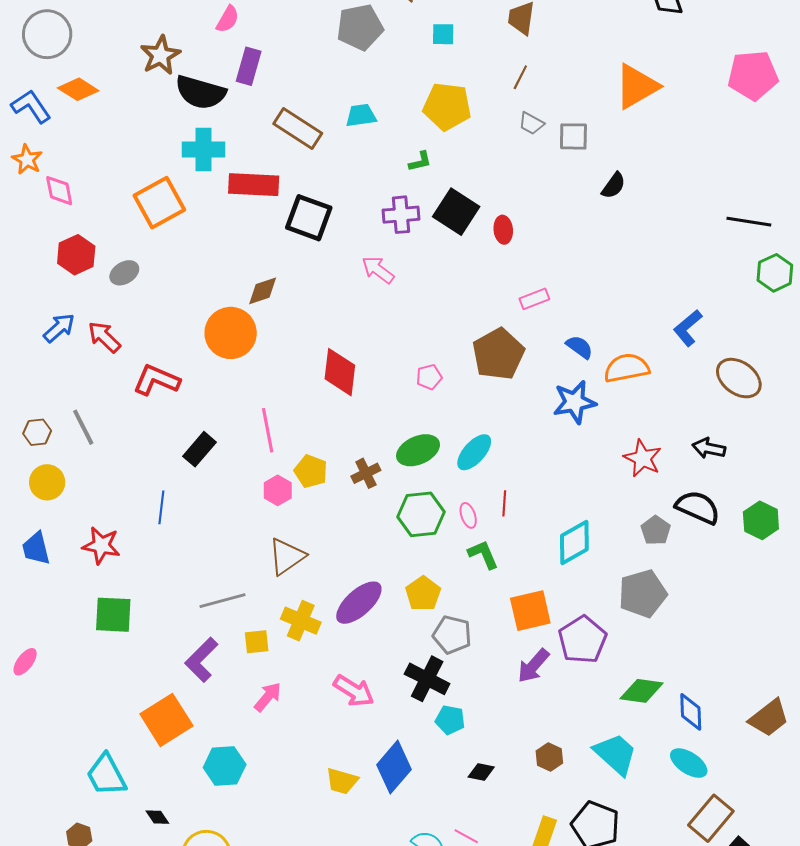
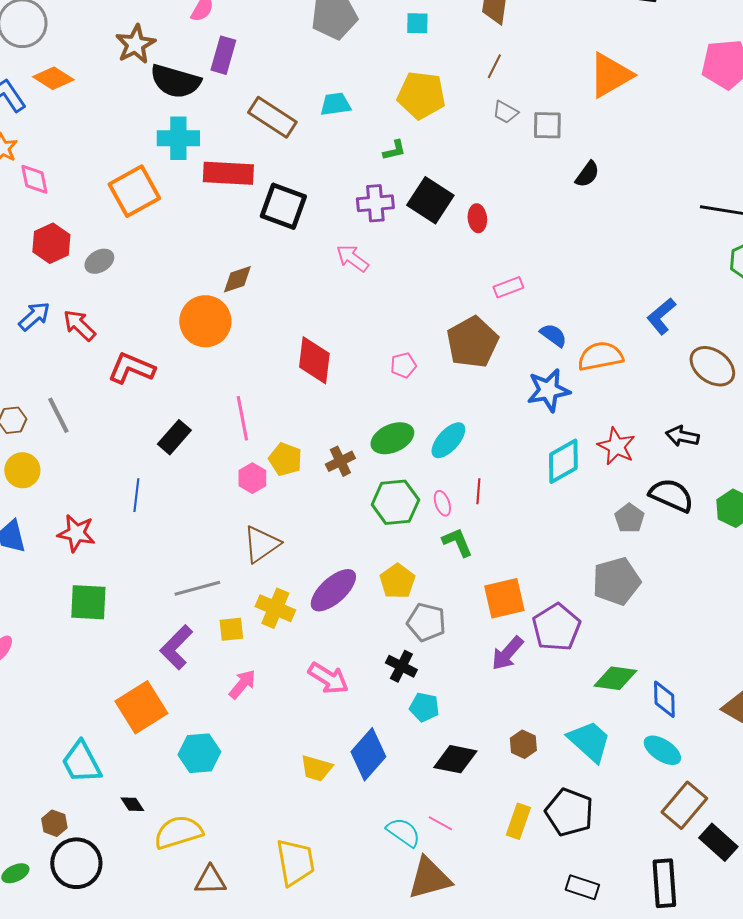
cyan diamond: (574, 542) -> (563, 461), moved
black cross: (427, 679) -> (401, 666), size x0.7
black diamond: (481, 772) -> (455, 759), size x1.6

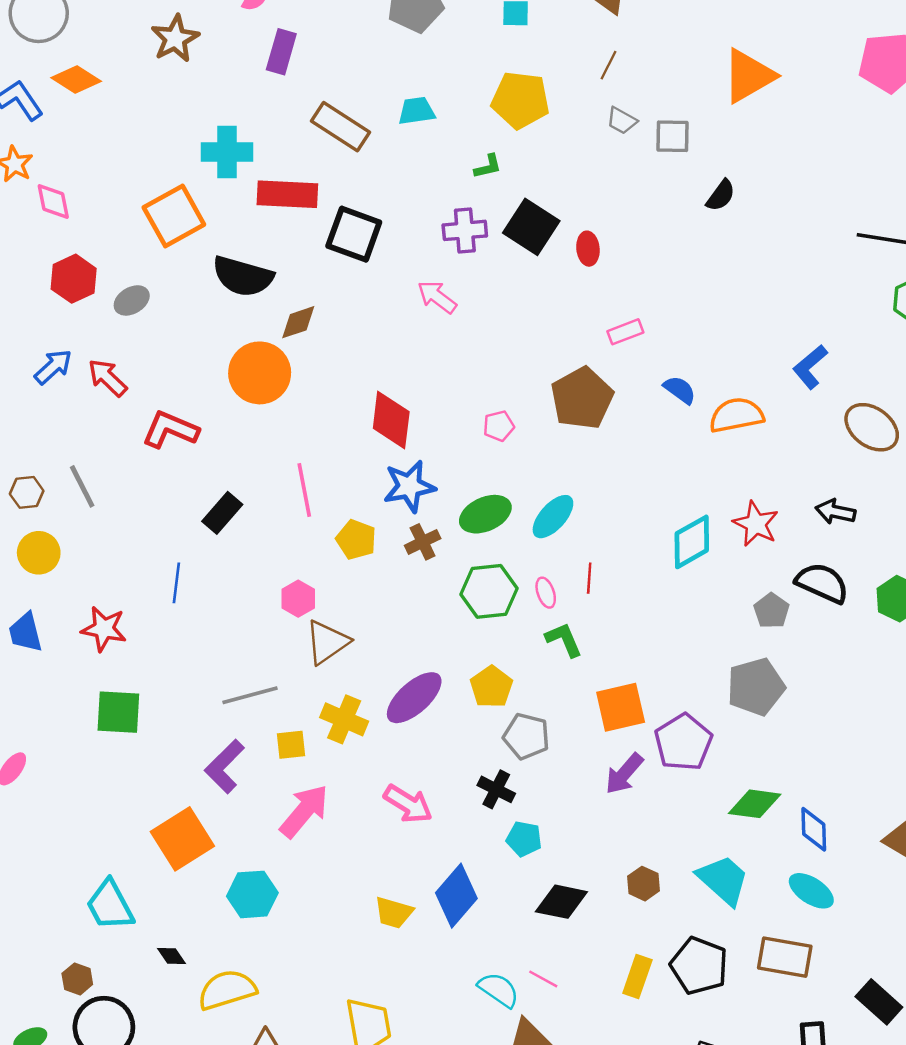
black semicircle: (175, 81) -> (243, 276), moved
blue star: (548, 390) -> (409, 486), moved
pink hexagon: (252, 478) -> (298, 599), moved
pink arrow: (242, 684) -> (304, 811), size x1.5
brown rectangle: (684, 805) -> (785, 957), moved, turned 60

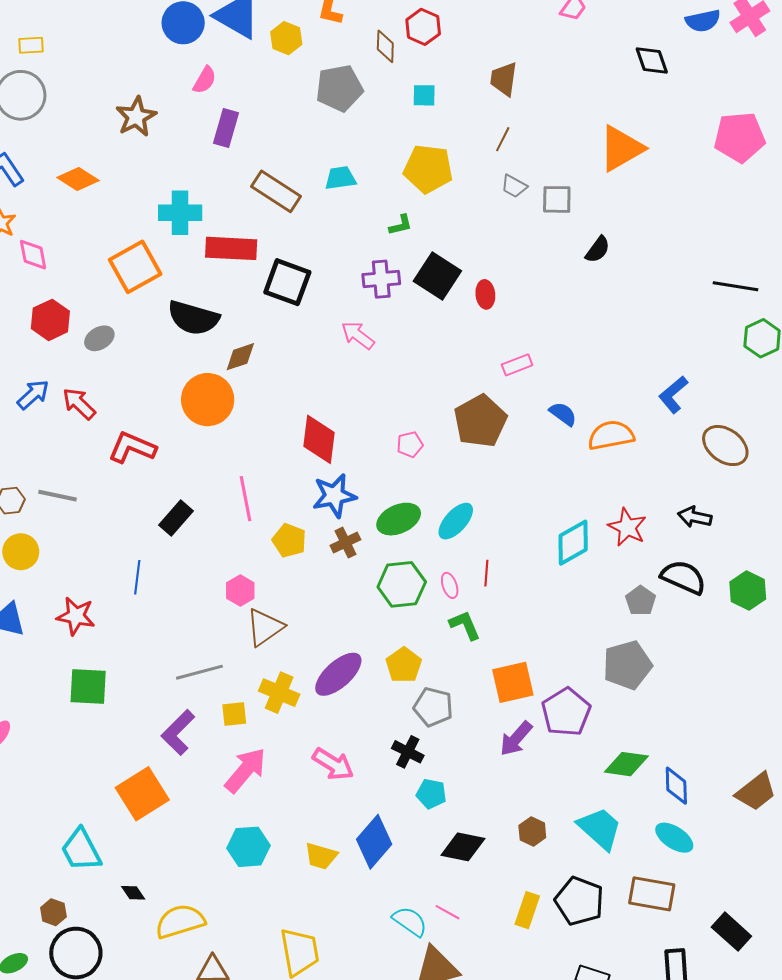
orange diamond: (76, 80) -> (78, 179), moved
gray line: (82, 486) -> (58, 496), turned -51
cyan hexagon: (252, 894) -> (248, 847), moved

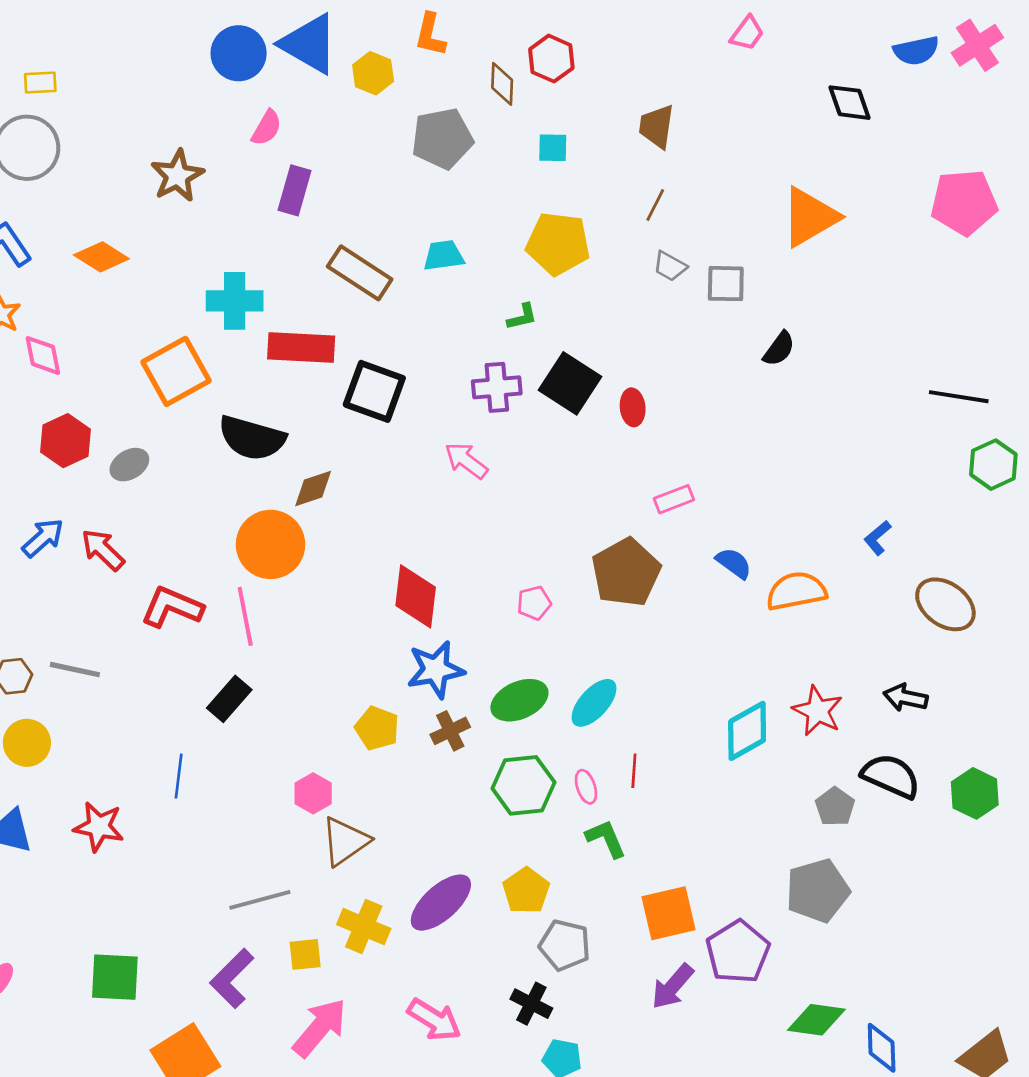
blue L-shape: (673, 394) -> (878, 538), size x0.7
pink line: (245, 499) -> (245, 616), moved
green square: (88, 687) -> (115, 977), moved

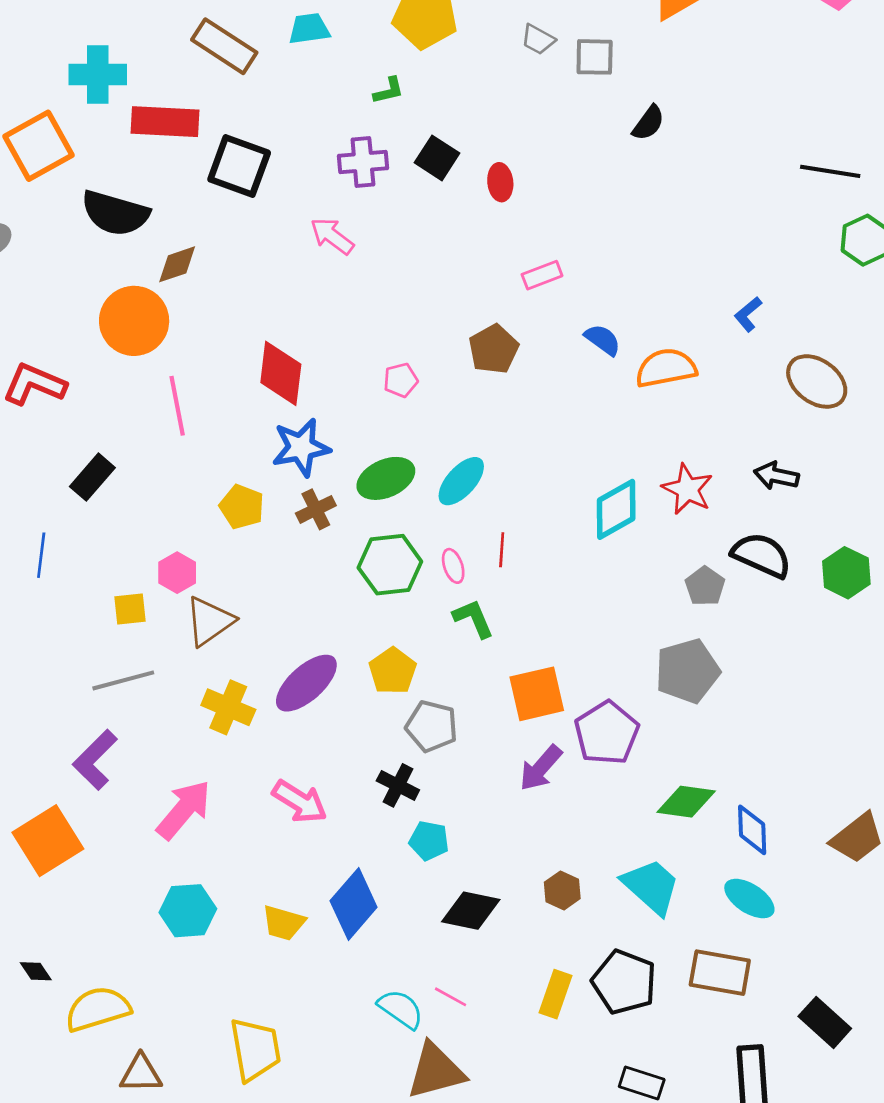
black square: (570, 383) -> (437, 158), size x0.7
brown pentagon: (626, 572) -> (494, 349), size x0.7
pink line: (245, 616) -> (177, 406), moved
yellow square: (305, 954) -> (130, 609), moved

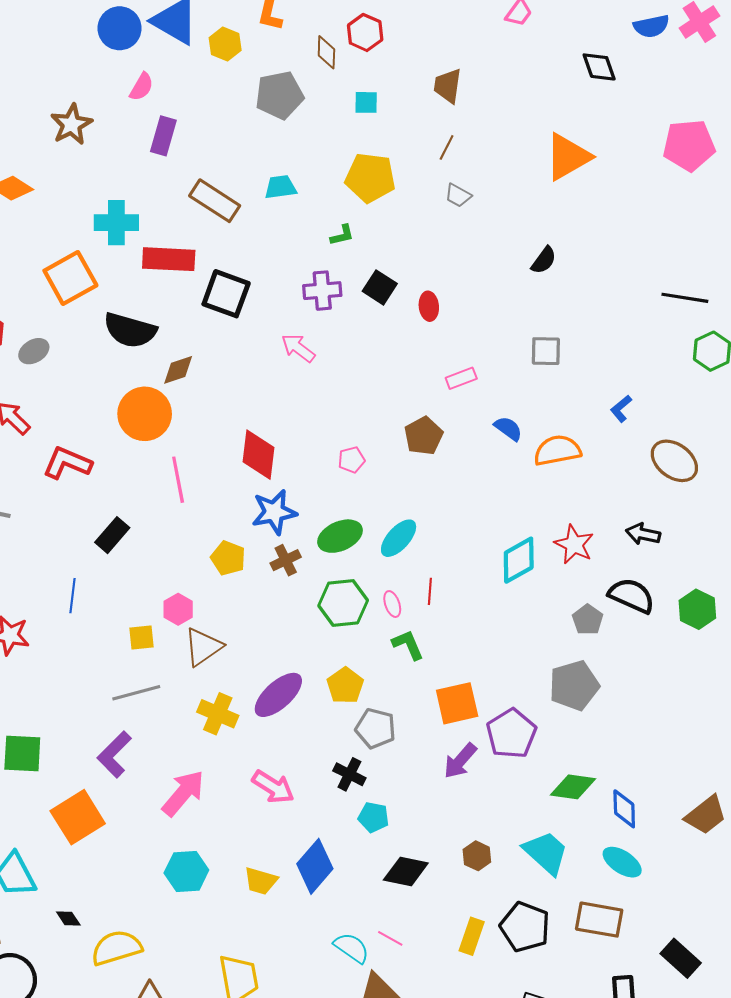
gray square: (595, 57) -> (546, 351), moved

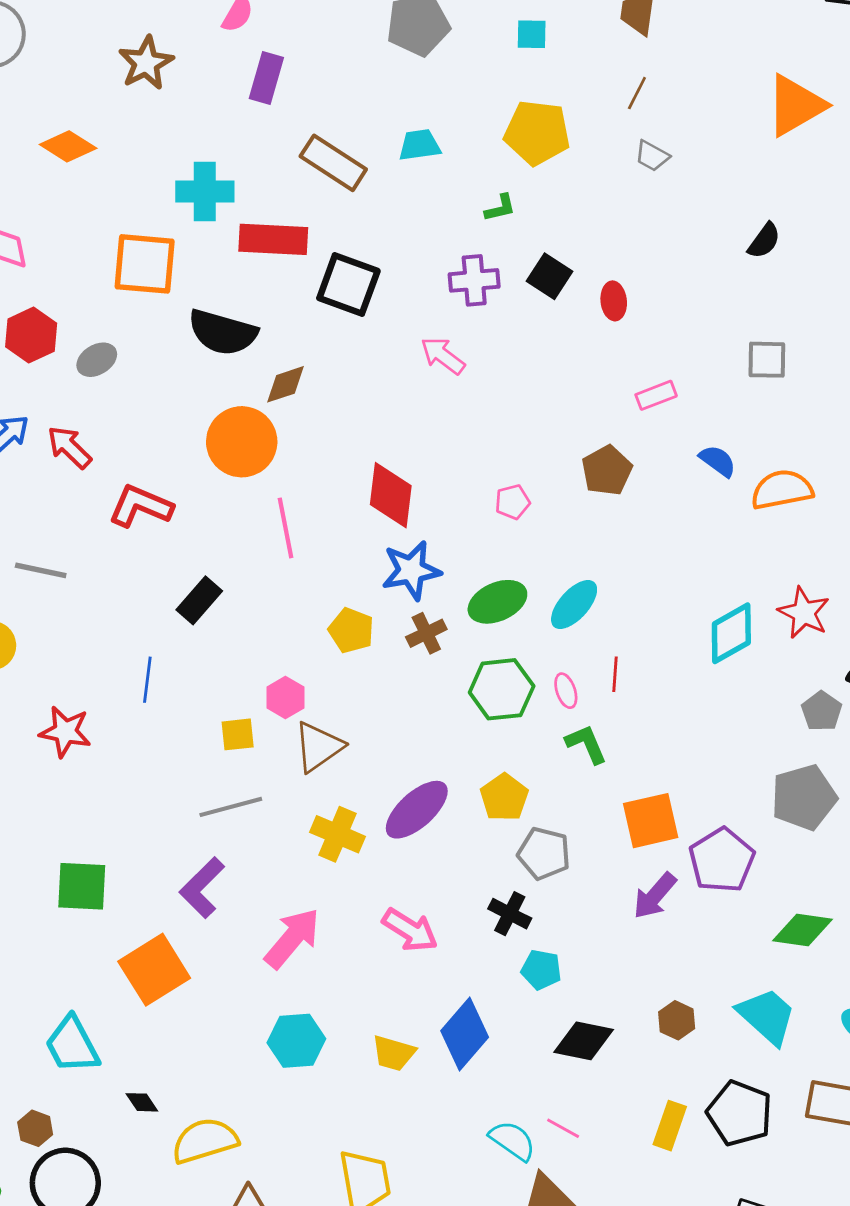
orange square: (70, 278) -> (145, 264), turned 34

